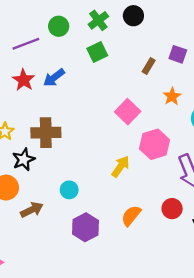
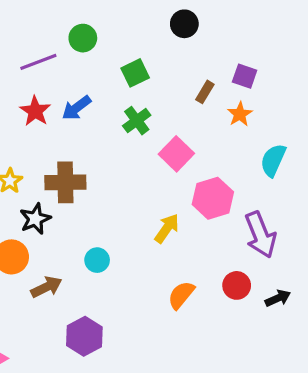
green cross: (98, 20) -> (137, 121), moved
orange star: (172, 96) -> (240, 114), moved
purple hexagon: (86, 227) -> (84, 336), moved

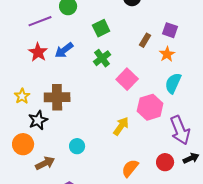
cyan semicircle: (273, 160) -> (173, 83), moved
black arrow: (278, 298) -> (191, 158), moved

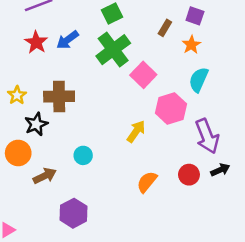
green cross: (102, 58) -> (113, 50), size x1.6

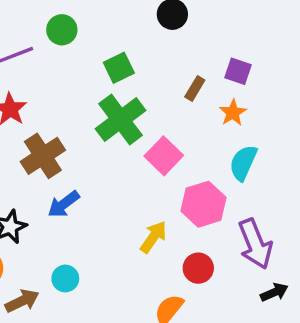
blue arrow: (67, 40) -> (64, 204), moved
brown cross: (59, 96) -> (43, 156), moved, turned -32
cyan circle: (83, 155) -> (65, 278), moved
red circle: (189, 175) -> (198, 268), moved

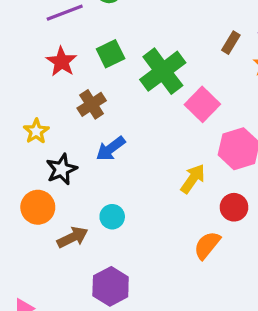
green square: (119, 68) -> (111, 54), moved
brown cross: (43, 156) -> (92, 104), size x0.7

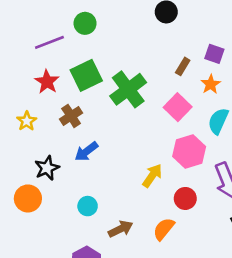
green square: (111, 54) -> (86, 75), size x1.4
pink square: (202, 104) -> (178, 107), moved
yellow star: (36, 131) -> (27, 121), moved
brown arrow: (73, 237) -> (121, 229), moved

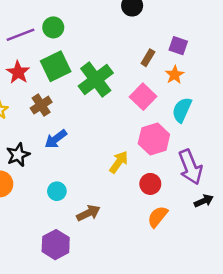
green circle: (85, 23) -> (53, 27), moved
orange semicircle: (164, 229) -> (158, 217), moved

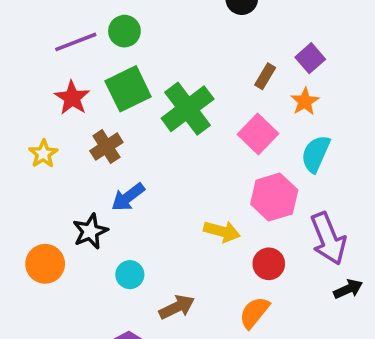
purple square: (178, 46) -> (310, 58), turned 30
black star: (18, 155) -> (90, 231), moved
yellow arrow: (119, 162) -> (222, 231), turned 70
orange semicircle: (158, 217) -> (254, 313), moved

